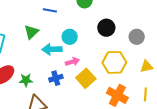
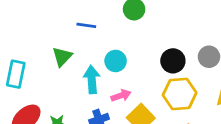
black circle: (106, 28) -> (173, 61), moved
cyan arrow: (52, 49) -> (92, 80), turned 90

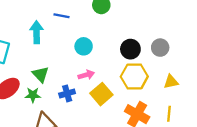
green triangle: (62, 57) -> (41, 74), moved, turned -30
cyan arrow: (92, 80) -> (37, 32), moved

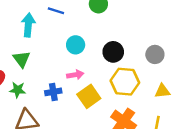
black circle: (130, 49) -> (113, 52), moved
green triangle: (41, 74) -> (22, 59), moved

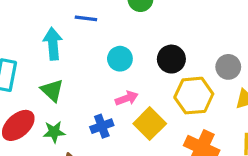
gray circle: (155, 54) -> (228, 67), moved

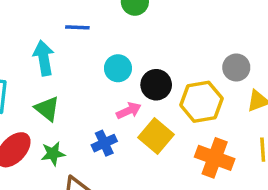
black circle: (171, 59) -> (156, 85), moved

